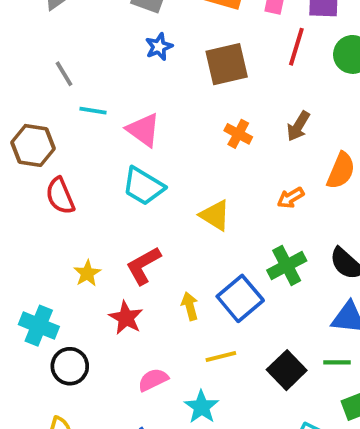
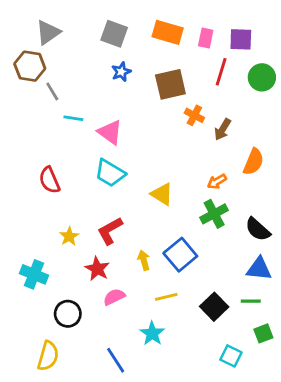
orange cross: (238, 134) -> (194, 115), moved
brown hexagon: (33, 145) -> (30, 66), moved
green cross: (287, 266) -> (214, 214), moved
black circle: (70, 366) -> (68, 314), moved
pink semicircle: (153, 380) -> (114, 297), moved

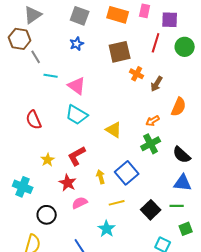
pink rectangle: (206, 38) -> (145, 11), moved
blue star: (121, 72) -> (77, 44), moved

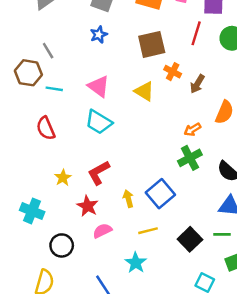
brown hexagon: (20, 39) -> (28, 73), moved
cyan line: (51, 76) -> (54, 89), moved
yellow triangle: (114, 130) -> (144, 91), moved

